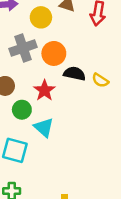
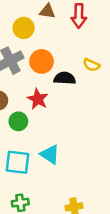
yellow semicircle: (100, 80) -> (91, 65), moved
cyan triangle: (44, 127) -> (50, 154), moved

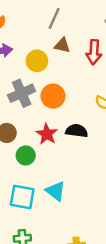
black semicircle: (65, 78) -> (77, 131), moved

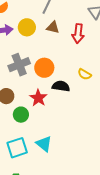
yellow circle: (37, 61) -> (27, 27), moved
black semicircle: (77, 131) -> (61, 86), moved
cyan square: (22, 197) -> (17, 148), turned -30

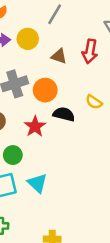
brown triangle: (53, 27) -> (59, 56), moved
green circle: (21, 115) -> (13, 155), moved

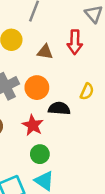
yellow semicircle: (94, 102) -> (87, 91), turned -91
green circle: (13, 155) -> (40, 154), moved

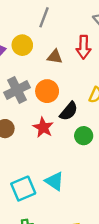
black semicircle: (59, 108) -> (69, 111), turned 126
green circle: (40, 154) -> (84, 136), moved

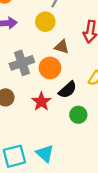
yellow circle: (22, 45) -> (45, 22), moved
brown triangle: (55, 57) -> (62, 47), moved

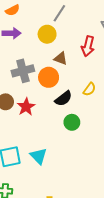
red star: (41, 102) -> (26, 107), moved

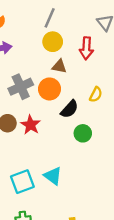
yellow circle: (47, 34) -> (53, 42), moved

